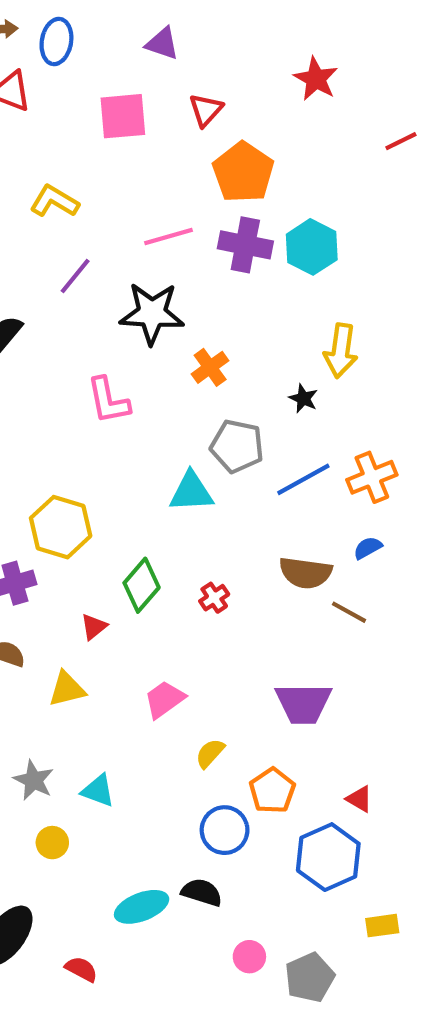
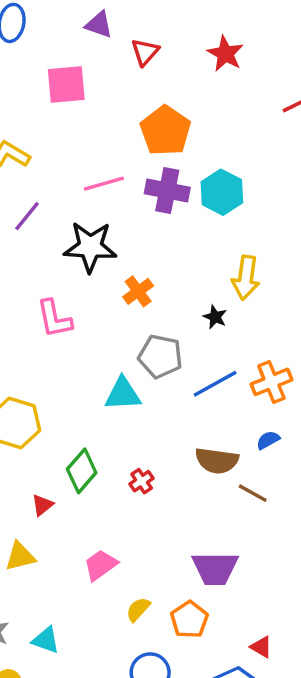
red triangle: (206, 110) -> (145, 52), moved
orange pentagon: (272, 791) -> (189, 620), moved

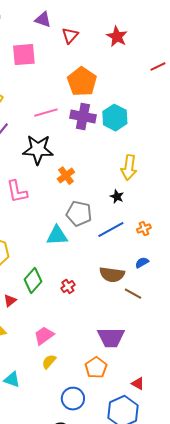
black star: (215, 317) -> (117, 197), moved
orange cross: (271, 382) -> (144, 229), size x0.6
yellow semicircle: (138, 609) -> (49, 362), moved

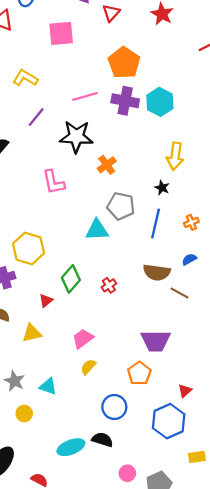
blue line: (111, 230) -> (156, 223), turned -48
red triangle: (138, 384) -> (185, 391), turned 48

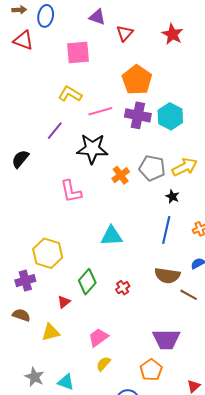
yellow L-shape: (25, 78) -> (70, 94), moved
yellow arrow: (175, 156) -> (185, 167), turned -125
gray pentagon: (121, 206) -> (152, 168), moved

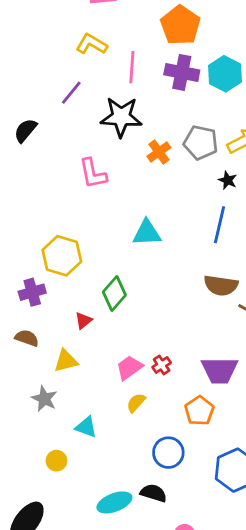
pink line: (100, 111) -> (132, 67), turned -70
red cross: (123, 288) -> (162, 365), moved
gray star: (34, 377) -> (44, 399), moved

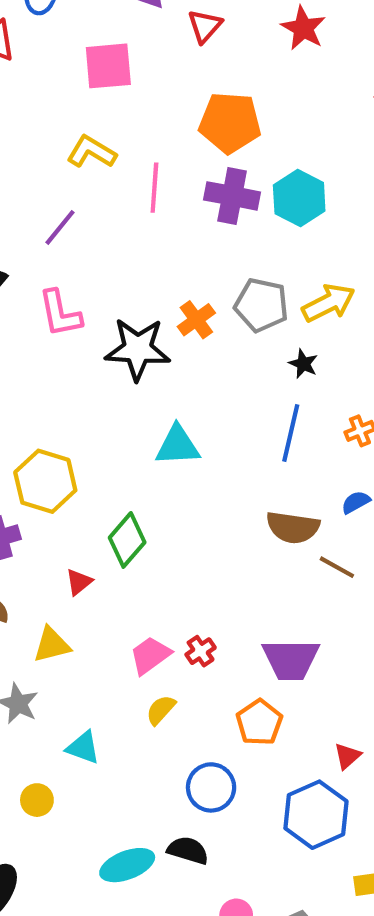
orange pentagon: (180, 25) -> (230, 123), turned -30
black star: (121, 117) -> (138, 349), moved
pink L-shape: (93, 174) -> (60, 313), moved

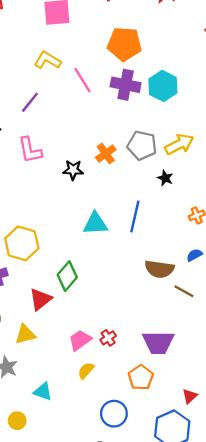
pink line: (154, 188) -> (82, 80), turned -36
black star: (138, 349) -> (73, 170), size x0.6
blue line: (291, 433) -> (135, 217), moved
red triangle: (79, 582) -> (40, 299), size x1.5

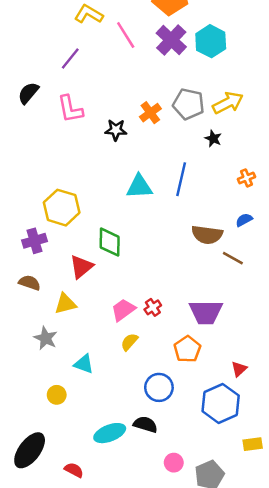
purple cross: (126, 85) -> (171, 40), turned 32
green diamond: (67, 276) -> (110, 242), turned -40

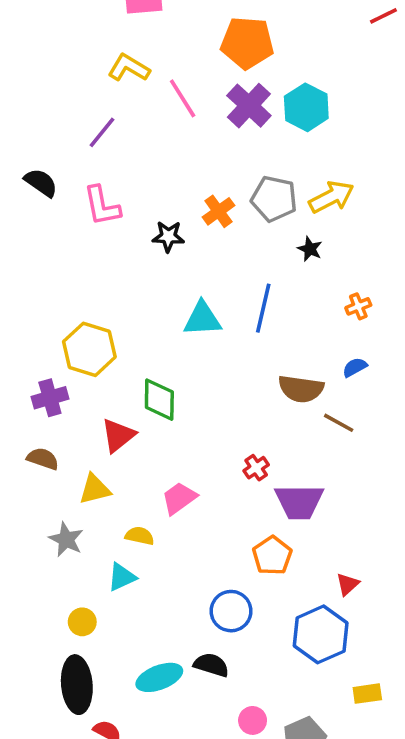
black semicircle: (28, 93) -> (41, 183), turned 85
red cross: (153, 307) -> (256, 468), moved
yellow semicircle: (129, 342) -> (140, 536), moved, turned 60
cyan triangle: (84, 364) -> (122, 577), turned -45
black ellipse: (30, 450) -> (77, 685), moved, turned -42

